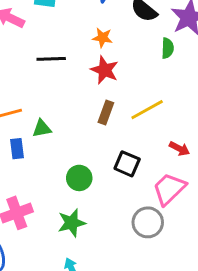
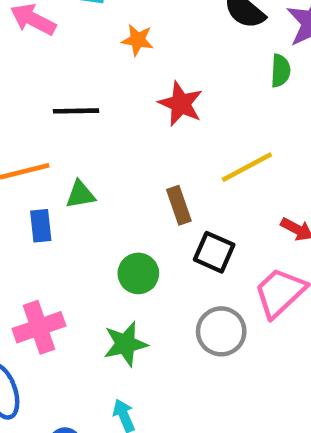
orange star: (102, 38) -> (138, 40), moved
black line: (51, 59) -> (76, 111), moved
brown rectangle: (106, 113) -> (179, 205), moved, turned -40
gray circle: (148, 222) -> (221, 331), moved

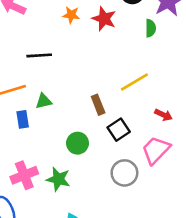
red star: (181, 104) -> (104, 19), moved
black square: (214, 252) -> (119, 130), turned 35
green star: (125, 344) -> (58, 179), moved, turned 30

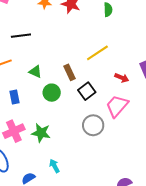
green triangle: (44, 101) -> (35, 72), moved, turned 40
blue rectangle: (23, 119) -> (15, 97), moved
green circle: (77, 143) -> (52, 93), moved

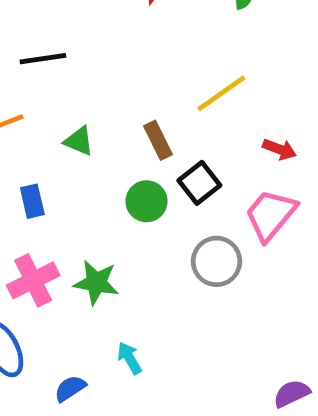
green circle: (52, 93) -> (146, 201), moved

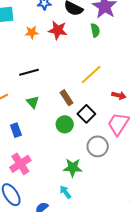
black line: (43, 59) -> (29, 72), moved
green triangle: (79, 141) -> (33, 102), turned 32
green star: (96, 283) -> (73, 168), moved

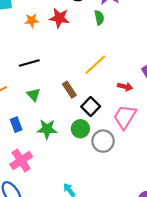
green circle: (65, 124) -> (80, 129), moved
green star: (73, 168) -> (47, 129), moved

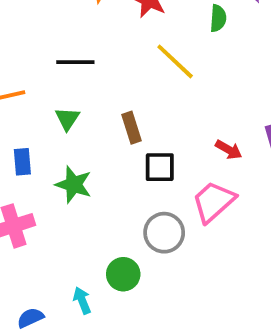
yellow line: (95, 65) -> (175, 61), moved, turned 70
black square: (91, 107) -> (160, 167), turned 30
green circle: (80, 129) -> (123, 274), moved

